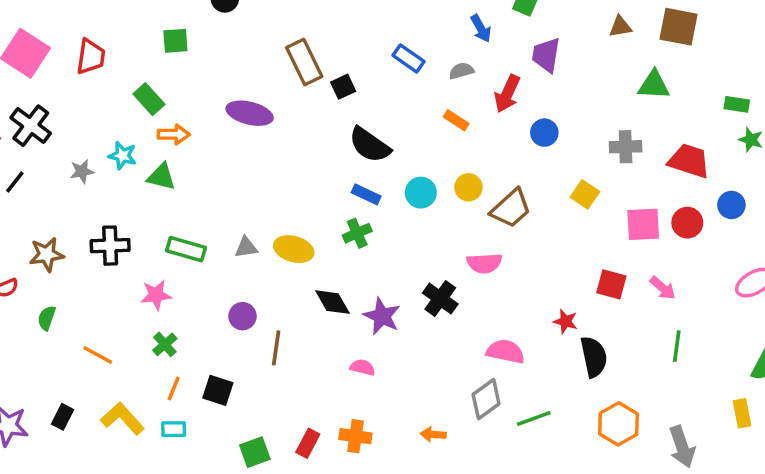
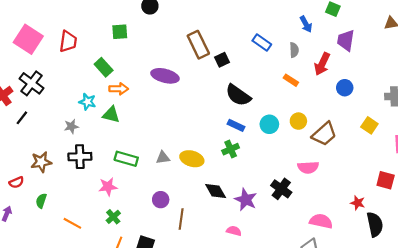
gray semicircle: (461, 71) -> (294, 50), turned 104
gray star: (82, 171) -> (71, 126), moved

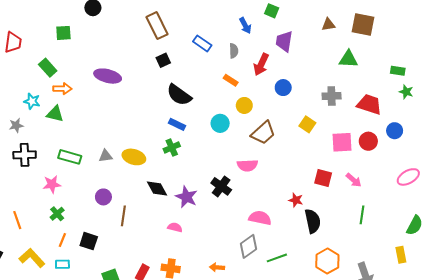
brown rectangle: (198, 45) -> (157, 26), moved
yellow circle: (298, 121) -> (244, 105), moved
cyan circle: (269, 124) -> (220, 123), moved
orange line: (72, 223) -> (17, 220), turned 42

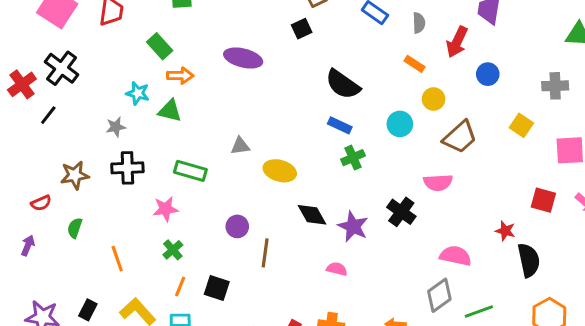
black square: (163, 60) -> (302, 29), moved
green cross: (172, 148) -> (353, 158), moved
gray triangle: (106, 156) -> (240, 146), moved

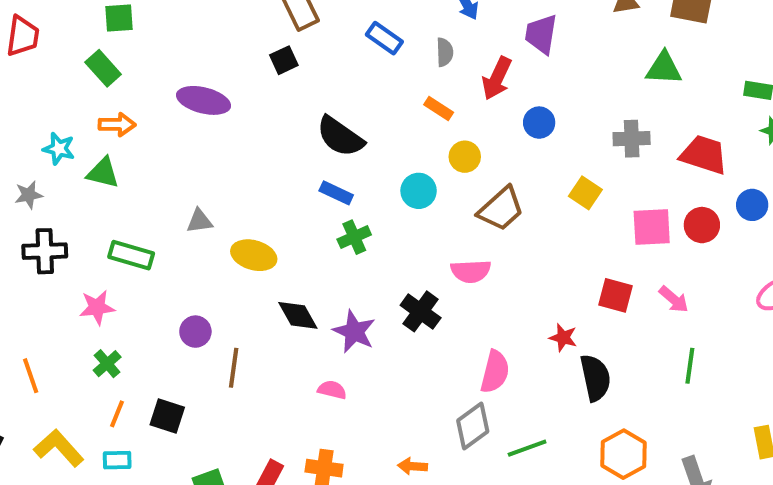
green rectangle: (160, 46) -> (103, 68), moved
pink semicircle: (456, 256) -> (495, 372), turned 92

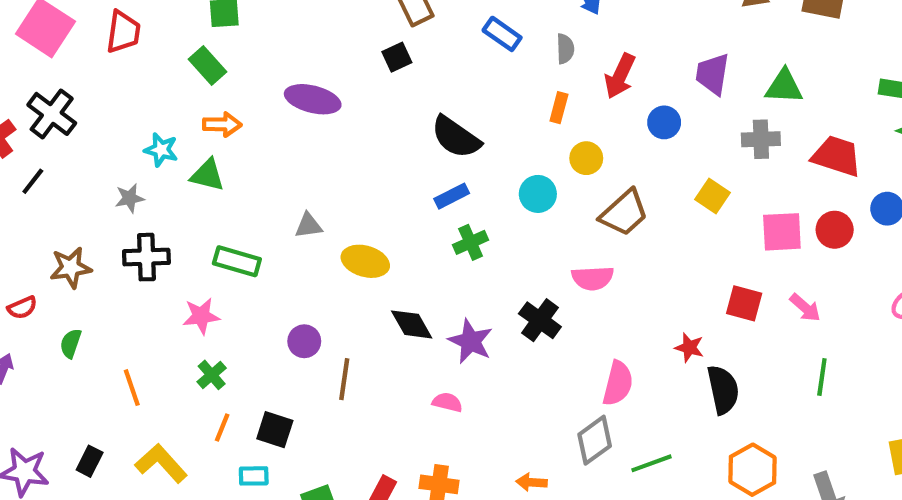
purple trapezoid: (541, 34) -> (713, 74), moved
green triangle: (664, 68) -> (784, 87), moved
orange rectangle: (439, 108) -> (559, 108), turned 72
blue rectangle: (336, 193) -> (452, 196), turned -52
cyan rectangle: (117, 460) -> (254, 476), moved

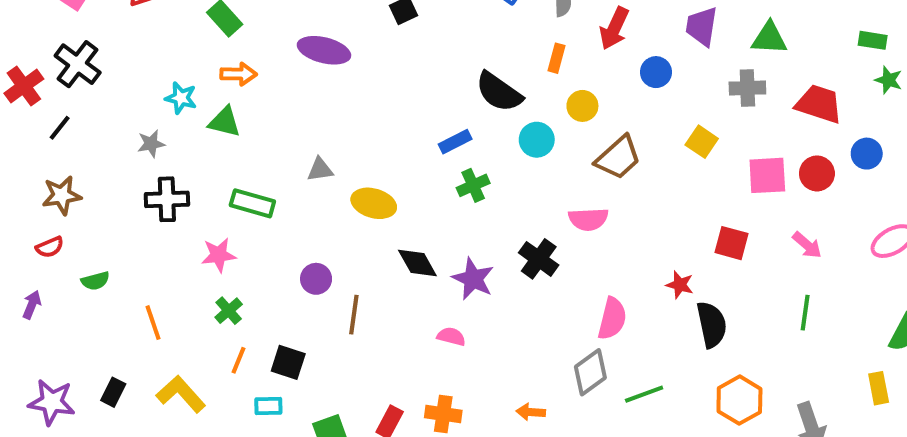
black semicircle: (456, 137) -> (499, 92), moved
brown star: (71, 268) -> (62, 195), moved
pink arrow: (805, 308) -> (807, 245), moved
green semicircle: (71, 343) -> (95, 281), turned -124

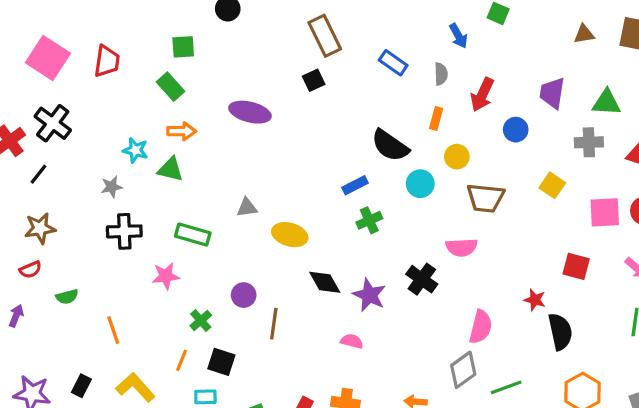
brown trapezoid: (618, 158) -> (485, 198), turned 48
green cross: (229, 311) -> (201, 321), moved

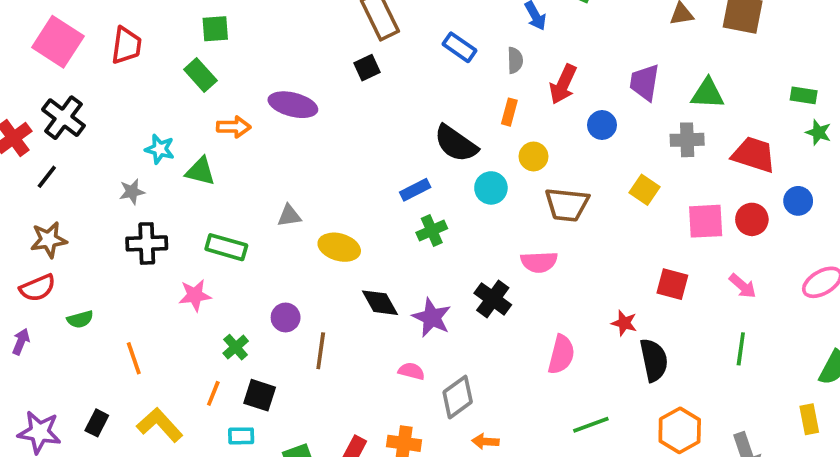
orange arrow: (182, 131) -> (234, 127), moved
red semicircle: (30, 270) -> (38, 288), size x1.4
gray diamond: (463, 370) -> (458, 397), moved

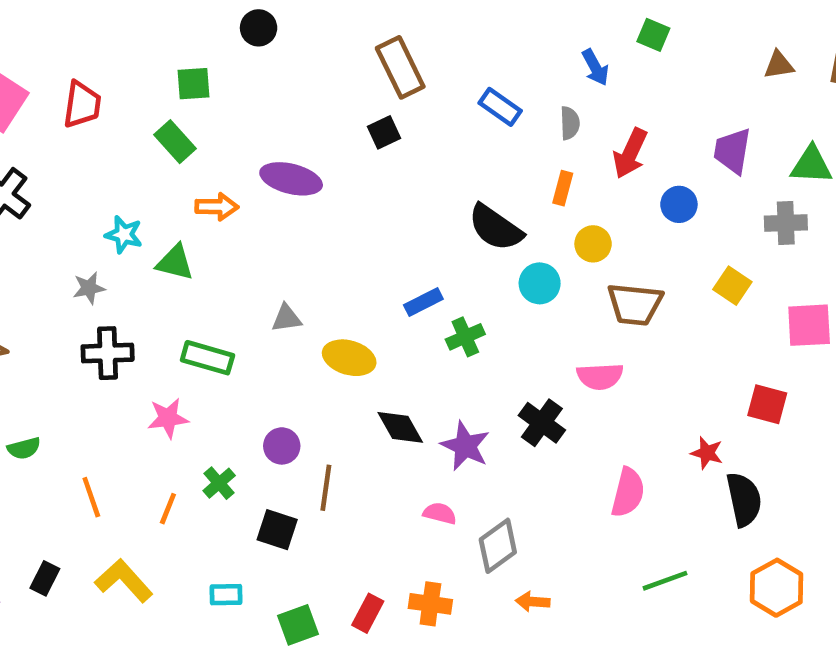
blue rectangle: (415, 190) -> (423, 302), moved
orange line: (213, 393) -> (168, 509), moved
black square: (260, 395) -> (277, 530), moved

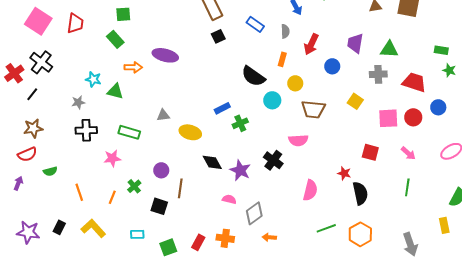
black square: (384, 132) -> (218, 36), moved
orange hexagon: (777, 588) -> (360, 234), moved

